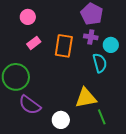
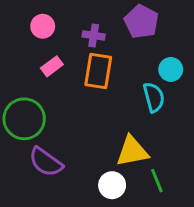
purple cross: (91, 37) -> (94, 35), moved
white circle: (61, 120) -> (112, 185), moved

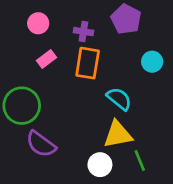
cyan semicircle: (154, 97) -> (119, 99), moved, turned -36

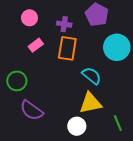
cyan circle: (152, 62) -> (117, 47), size x1.6
green circle: (22, 106) -> (17, 81), size x0.7
green line: (140, 161) -> (118, 123), moved

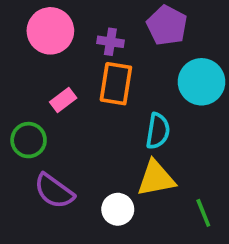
pink circle: (29, 18) -> (50, 31), size x1.6
pink rectangle: (36, 45) -> (63, 100), moved
cyan semicircle: (92, 76) -> (158, 131), turned 60
white circle: (77, 126) -> (118, 209), moved

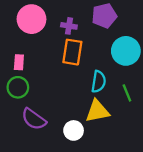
purple pentagon: (167, 25) -> (104, 16), turned 30
pink rectangle: (63, 100) -> (19, 62), moved, turned -49
green line: (203, 213) -> (127, 93), moved

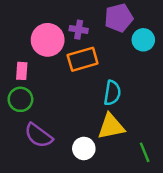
pink circle: (31, 19) -> (48, 40), moved
cyan circle: (126, 51) -> (143, 40), moved, size x0.7
orange rectangle: (72, 52) -> (83, 59), turned 65
green line: (127, 93) -> (145, 152), moved

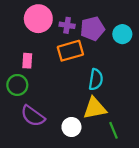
purple pentagon: (119, 18) -> (92, 29), moved
pink circle: (48, 40) -> (38, 19), moved
pink rectangle: (22, 71) -> (27, 61), moved
green line: (145, 152) -> (113, 130), moved

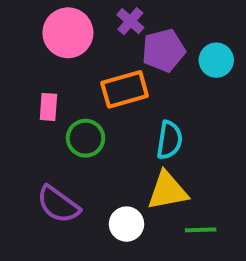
purple cross: (67, 25) -> (130, 21), moved, turned 32
green circle: (17, 85) -> (86, 138), moved
green line: (113, 130) -> (201, 230), turned -70

